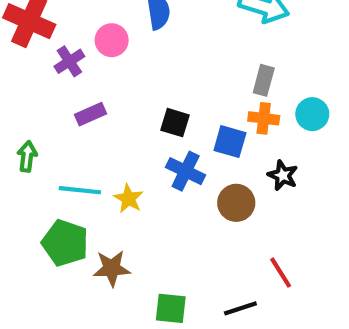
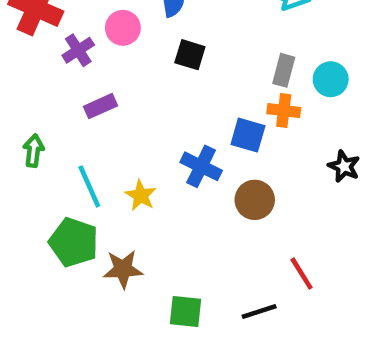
cyan circle: (312, 114) -> (331, 79), moved
black square: (175, 123) -> (190, 55), moved
black star: (283, 175) -> (344, 166), moved
cyan line: (80, 190) -> (89, 186), turned 60

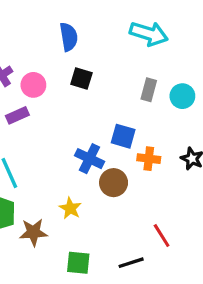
pink circle: (123, 28) -> (33, 85), moved
orange cross: (284, 111) -> (149, 159), moved
yellow star: (141, 195) -> (70, 208), moved
brown circle: (255, 200) -> (114, 183), moved

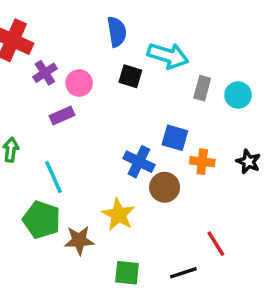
cyan arrow: (149, 34) -> (168, 56), moved
yellow star: (70, 208) -> (118, 215), size x1.4

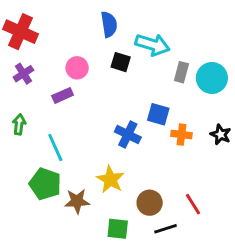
purple cross: (45, 73) -> (23, 74), moved
cyan circle: (238, 95) -> (212, 78), size x1.4
brown circle: (165, 187) -> (150, 203), moved

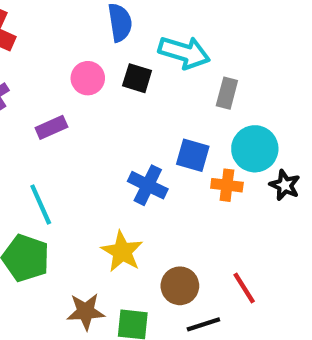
pink circle: (77, 68) -> (88, 78), moved
cyan circle: (212, 78) -> (255, 149), moved
brown star: (77, 201) -> (86, 312), moved

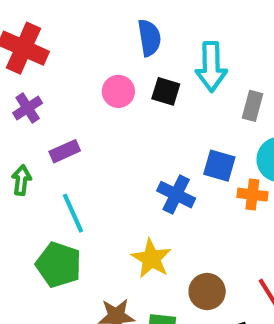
cyan arrow: (184, 52) -> (211, 67), turned 72
purple rectangle: (51, 127) -> (65, 151), moved

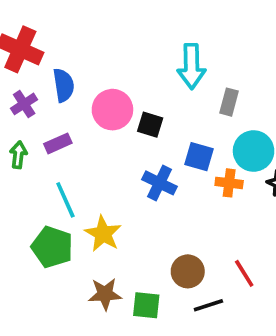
blue semicircle: (149, 38) -> (64, 85), moved
pink circle: (118, 91) -> (112, 110), moved, size x1.4
black square: (166, 91) -> (150, 125), moved
green arrow: (21, 180) -> (18, 155), moved
yellow star: (151, 258) -> (103, 234), moved

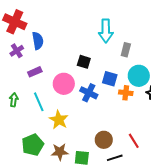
pink circle: (112, 110) -> (64, 84), moved
green arrow: (18, 155) -> (14, 100), moved
green pentagon: (52, 247) -> (33, 145), moved, turned 30

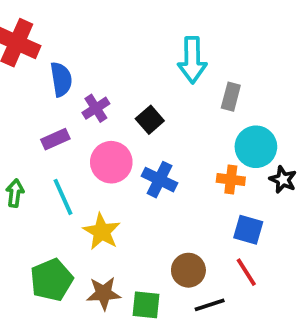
purple cross: (17, 51) -> (96, 108), moved
black square: (84, 62) -> (150, 120), turned 32
blue square: (110, 79) -> (248, 230), moved

